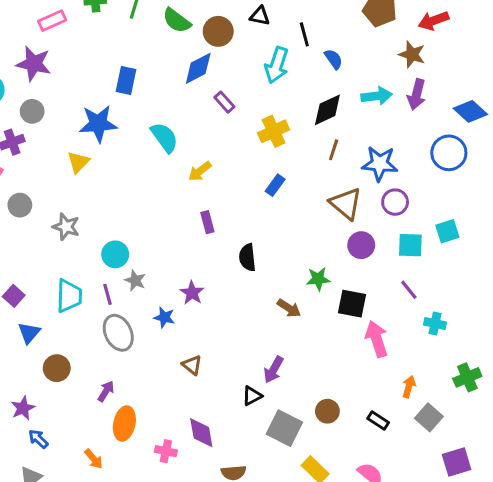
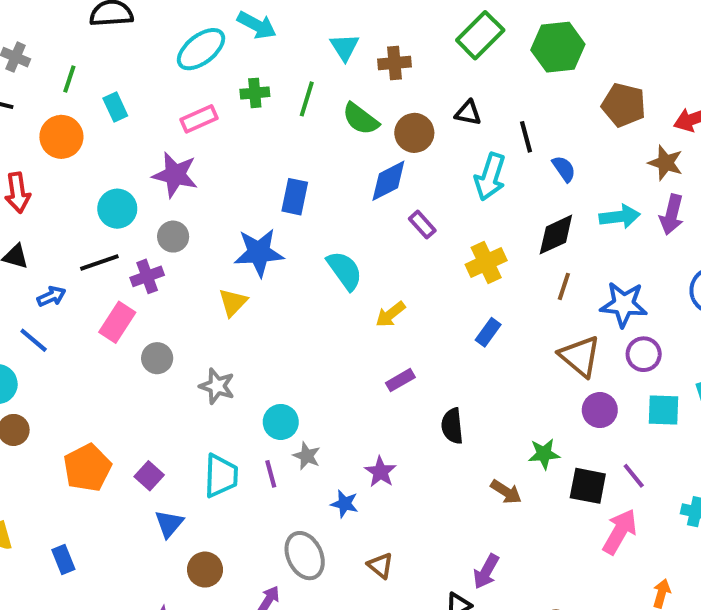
purple rectangle: (207, 222) -> (400, 380), turned 75
purple line: (409, 290) -> (634, 476), moved
gray ellipse: (118, 333) -> (305, 556), moved
pink arrow: (377, 339) -> (620, 532), turned 48

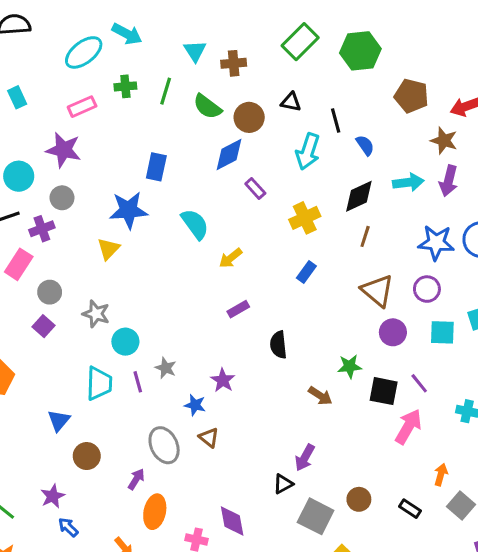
blue star: (624, 304) -> (436, 243), moved
cyan circle: (281, 422) -> (125, 342), moved
purple square: (149, 476) -> (43, 326), moved
brown triangle: (380, 566) -> (209, 437), moved

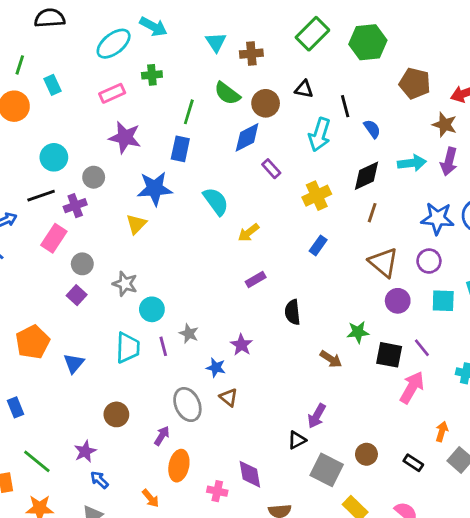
green line: (166, 91) -> (189, 112), moved
purple star: (64, 150) -> (125, 137), moved
blue triangle: (59, 420) -> (74, 363), moved

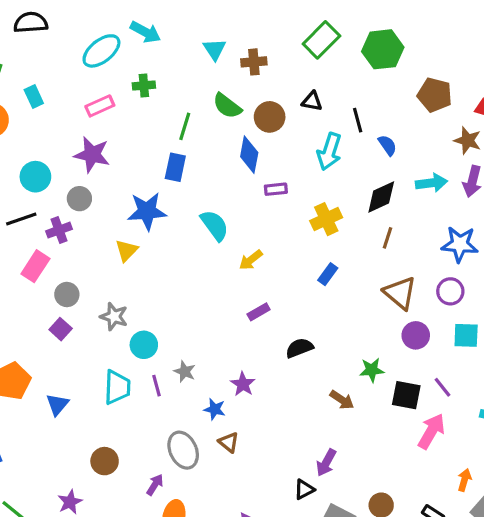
purple star: (125, 137) -> (92, 155), moved
blue diamond: (247, 137) -> (249, 155), turned -52
purple rectangle: (271, 169) -> (276, 189), turned -54
black semicircle: (293, 312) -> (299, 348), turned 75

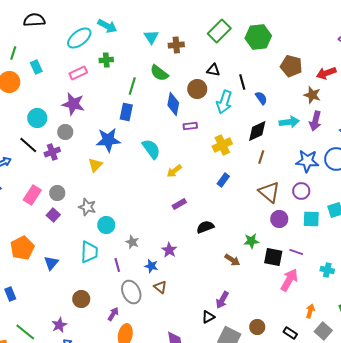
brown circle: (270, 117) -> (197, 89), moved
black line: (21, 219) -> (28, 145), turned 60
pink rectangle: (35, 266) -> (32, 195), moved
purple line: (156, 386) -> (117, 265), moved
purple line: (442, 387) -> (296, 252), turned -32

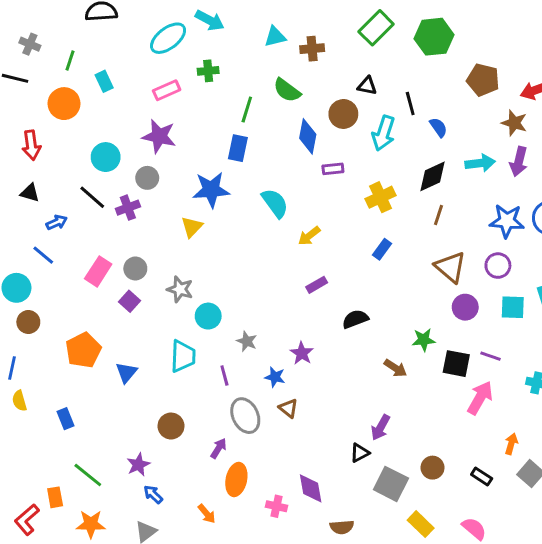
cyan triangle: (151, 37) -> (275, 37), turned 49

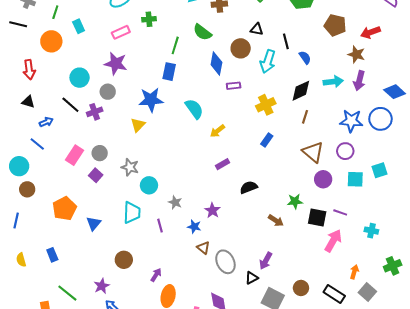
yellow semicircle: (19, 401) -> (21, 260), moved
gray ellipse: (245, 416) -> (225, 262), moved
black rectangle: (482, 477) -> (334, 294), size x1.5

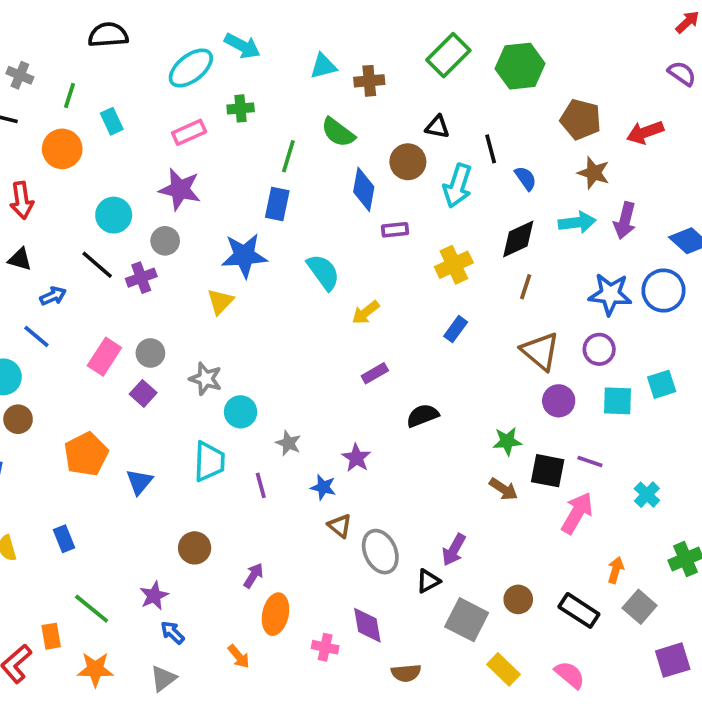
brown star: (356, 54) -> (594, 173), moved
brown arrow: (276, 221) -> (503, 489), moved
cyan cross: (371, 231) -> (647, 495), turned 32

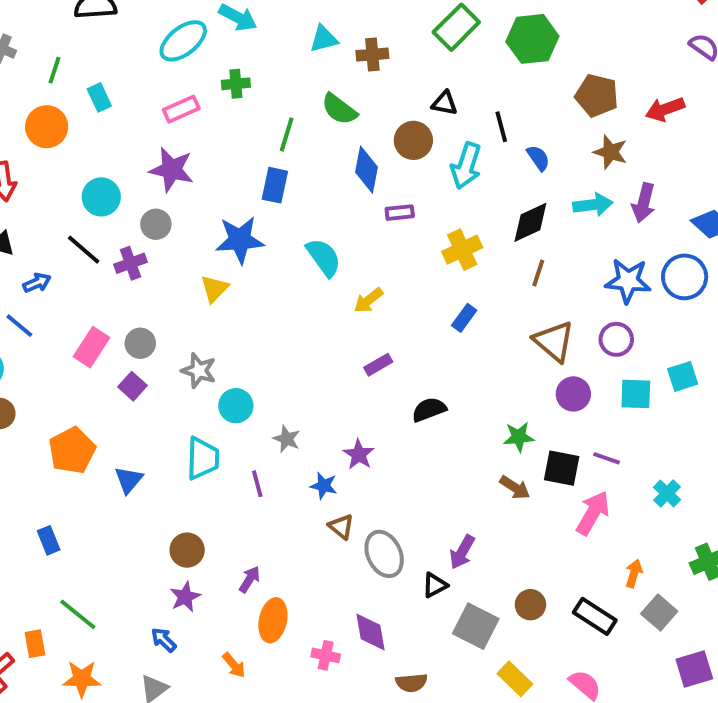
purple star: (154, 596) -> (185, 597), moved

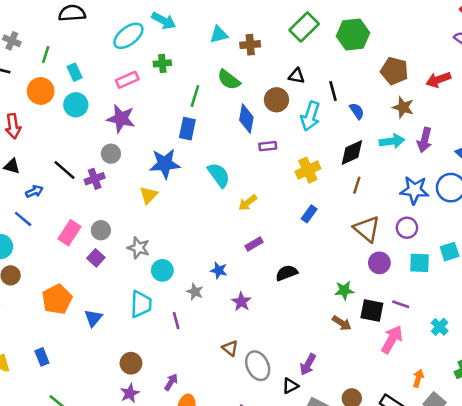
cyan circle: (101, 197) -> (76, 105), moved
blue star: (324, 486) -> (219, 270), moved

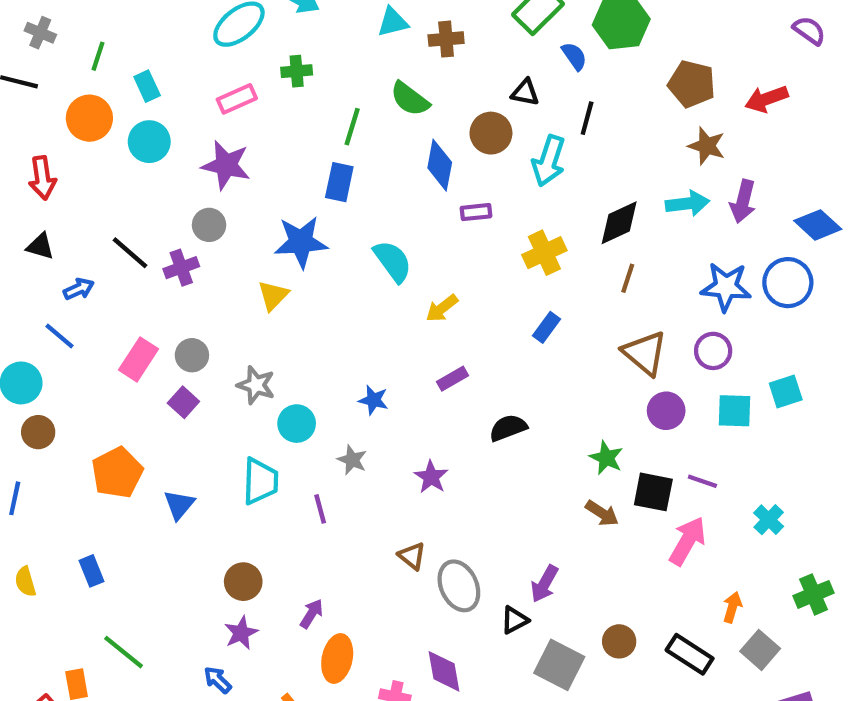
black line: (333, 91) -> (587, 118), turned 30
blue semicircle: (357, 111) -> (574, 56), moved
blue star: (219, 270) -> (373, 400), moved
green star: (344, 290) -> (606, 458), turned 30

